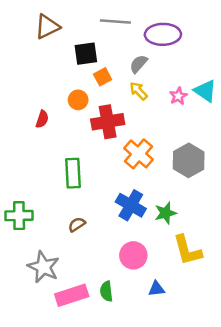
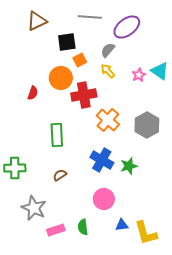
purple ellipse: (163, 34) -> (127, 27), turned -36
orange circle: (78, 100) -> (61, 78), size x1.5
yellow L-shape: (187, 250) -> (146, 233), moved
pink rectangle: (72, 295) -> (56, 230), size x0.7

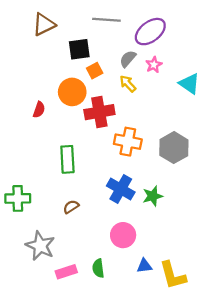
pink star: (139, 75) -> (154, 65), moved
orange cross: (108, 120) -> (128, 142), turned -30

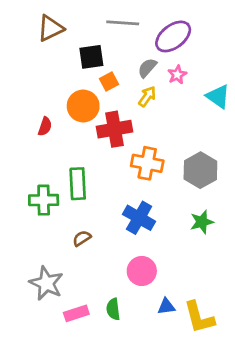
yellow arrow: (128, 84) -> (147, 96), turned 78
green star: (153, 196) -> (202, 222), moved
green cross: (18, 198) -> (44, 200), moved

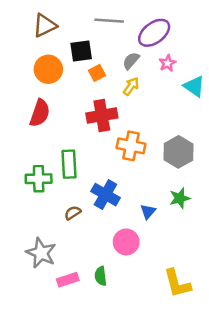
pink star: (177, 75) -> (167, 63), moved
orange circle: (83, 106) -> (48, 69), moved
red semicircle: (45, 126) -> (40, 113), size x1.6
blue cross: (139, 218) -> (105, 195), moved
blue triangle: (166, 306) -> (148, 212), moved, turned -42

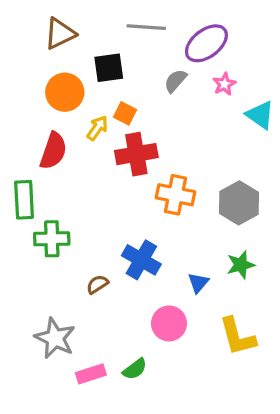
orange square: (97, 73) -> (125, 113), moved, turned -35
yellow arrow: (131, 86) -> (97, 128), moved
green rectangle: (69, 164) -> (24, 200), moved
green semicircle: (101, 276) -> (135, 369), turned -120
yellow L-shape: (177, 283) -> (237, 336), moved

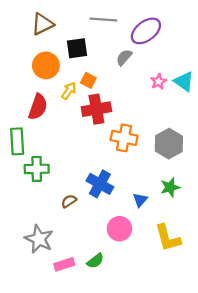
pink star: (224, 84) -> (159, 82), moved

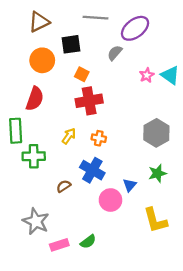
yellow arrow: (69, 91) -> (69, 136), moved
orange cross: (124, 138) -> (99, 138), moved, size x0.6
pink circle: (119, 229) -> (110, 200), moved

